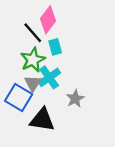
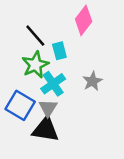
pink diamond: (48, 20) -> (84, 20), moved
gray triangle: (33, 83) -> (48, 108), moved
gray star: (75, 99) -> (92, 81), moved

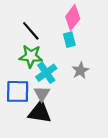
cyan rectangle: (59, 51) -> (69, 40), moved
green star: (35, 65) -> (31, 56), turned 30
blue square: (20, 105) -> (18, 91), turned -30

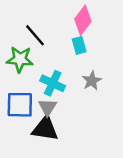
green star: (31, 56) -> (20, 59), moved
cyan cross: (46, 73) -> (53, 83), turned -30

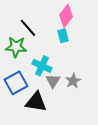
gray star: (92, 81) -> (73, 81), moved
blue square: (20, 105) -> (16, 83), turned -30
gray triangle: (48, 107) -> (53, 81), moved

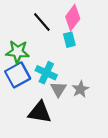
black line: (28, 28) -> (42, 22), moved
blue square: (16, 83) -> (18, 75), moved

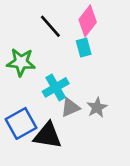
cyan cross: (46, 73) -> (56, 87), turned 35
blue square: (18, 75) -> (21, 123), moved
gray triangle: (58, 89) -> (70, 107), turned 35

